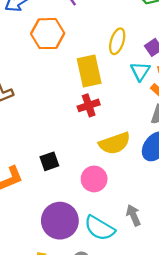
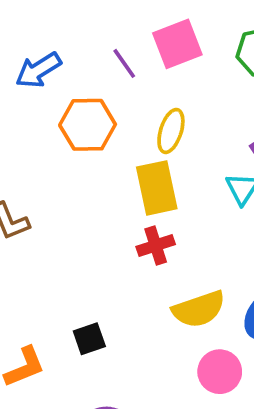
yellow ellipse: (117, 41) -> (171, 131), moved
pink circle: (94, 179) -> (220, 372), moved

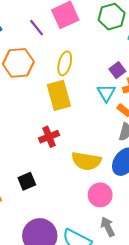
red cross: (156, 246) -> (49, 137), moved
yellow semicircle: (199, 309) -> (86, 161), turned 32

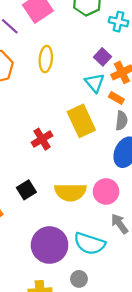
yellow rectangle: (59, 95) -> (81, 121), moved
yellow semicircle: (86, 161) -> (70, 192), moved

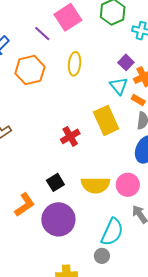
cyan semicircle: (90, 244) -> (112, 232), turned -84
purple circle: (50, 245) -> (58, 219), moved
gray circle: (79, 279) -> (102, 256), moved

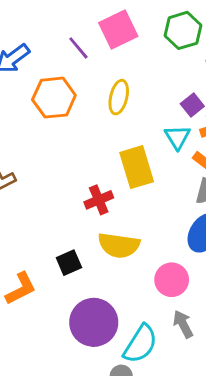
yellow rectangle: (106, 120) -> (137, 167), moved
yellow semicircle: (95, 185) -> (119, 245), moved
purple circle: (58, 219) -> (94, 322), moved

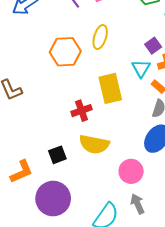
orange hexagon: (54, 98) -> (65, 52), moved
purple circle: (94, 322) -> (53, 199), moved

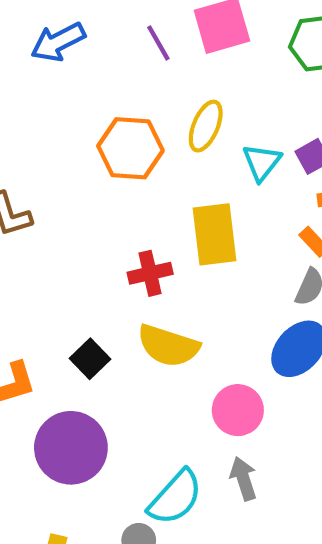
cyan triangle: (141, 68) -> (262, 162), moved
black square: (57, 155) -> (90, 359), turned -30

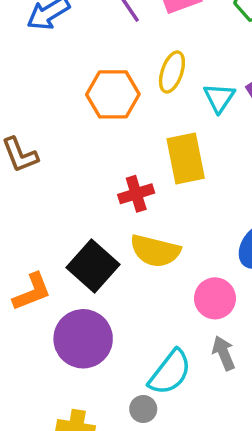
black square: (90, 359) -> (93, 266), size x1.6

